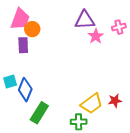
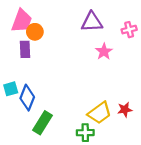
pink star: (96, 36) -> (104, 52), moved

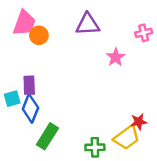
purple triangle: (92, 22) -> (88, 24), moved
purple rectangle: (25, 49) -> (29, 85), moved
yellow trapezoid: (100, 113) -> (127, 138), moved

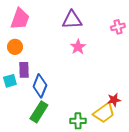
orange circle: (39, 35) -> (15, 47), moved
pink star: (116, 57) -> (78, 47), moved
blue diamond: (30, 108) -> (40, 86), moved

